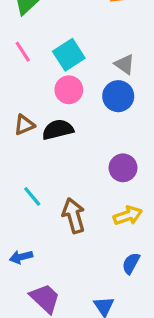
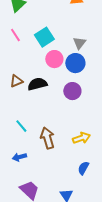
gray triangle: (125, 64) -> (79, 43), turned 32
pink circle: (69, 90) -> (54, 59), moved
purple circle: (123, 168) -> (72, 91), moved
blue arrow: (21, 257) -> (19, 157), moved

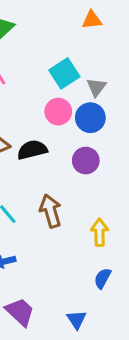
cyan square: (44, 37) -> (64, 73), moved
brown arrow: (47, 138) -> (51, 211), moved
yellow arrow: (81, 138) -> (100, 232), turned -72

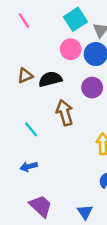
brown arrow: (51, 211) -> (65, 113), moved

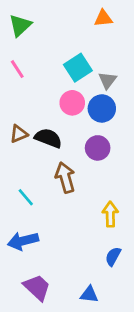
black semicircle: (50, 79) -> (48, 138), turned 35
blue arrow: (29, 167) -> (23, 241), size x1.5
blue triangle: (85, 212) -> (89, 294), turned -49

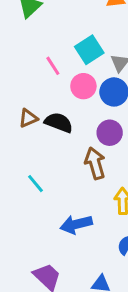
pink line: (17, 69) -> (53, 66), moved
brown arrow: (65, 178) -> (95, 163), moved
blue arrow: (23, 241) -> (76, 224), moved

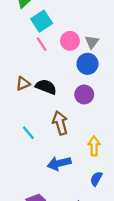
cyan square: (89, 50) -> (42, 21), moved
pink circle: (83, 86) -> (70, 41), moved
brown arrow: (95, 163) -> (60, 123), moved

